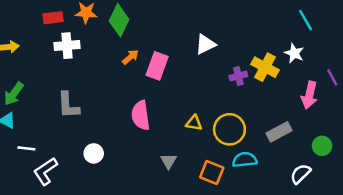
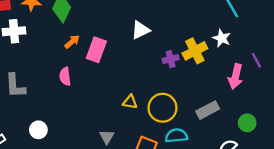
yellow cross: (265, 67) -> (195, 51), turned 35
pink semicircle: (141, 115) -> (65, 76), moved, size x0.7

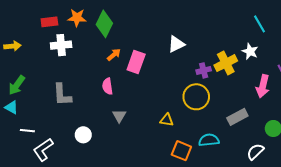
yellow triangle: (130, 102) -> (167, 120), moved
yellow circle: (162, 108) -> (196, 97), moved
gray triangle: (107, 137) -> (119, 116), moved

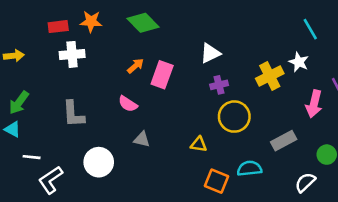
green diamond: (104, 24) -> (143, 23), moved, turned -70
purple cross: (204, 70) -> (219, 85), moved
pink semicircle: (108, 86) -> (128, 104), turned -49
gray triangle: (119, 116) -> (142, 139), turned -48
white circle: (83, 135) -> (99, 162), size x1.5

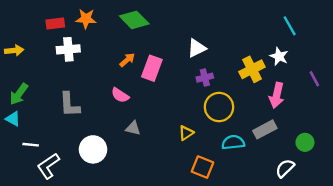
pink arrow: (314, 104) -> (277, 95), moved
yellow triangle: (199, 144) -> (186, 133), turned -42
cyan semicircle: (249, 168) -> (233, 142), moved

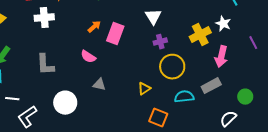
white triangle: (197, 48) -> (153, 17), turned -36

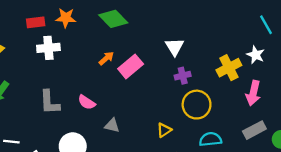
pink rectangle: (115, 34) -> (131, 66), turned 30
pink semicircle: (88, 57) -> (87, 102), moved
gray rectangle: (211, 86) -> (254, 130), moved

